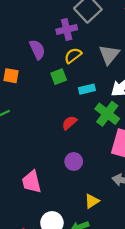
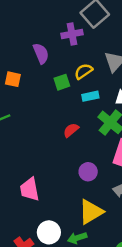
yellow semicircle: (73, 56) -> (84, 71), moved
purple circle: (74, 162) -> (88, 172), moved
yellow triangle: (92, 201) -> (91, 212), size x1.6

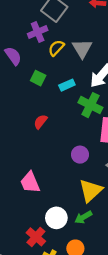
yellow semicircle: (84, 71) -> (56, 48), moved
green square: (62, 82) -> (38, 78), turned -32
red semicircle: (71, 130) -> (40, 122), moved

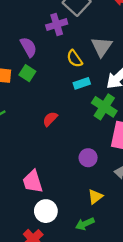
yellow semicircle: (56, 48) -> (75, 59), moved, turned -84
green square: (38, 78) -> (27, 73), moved
yellow triangle: (91, 191) -> (95, 197), size x0.6
white circle: (56, 218) -> (46, 211), moved

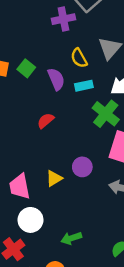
purple semicircle: (28, 47) -> (56, 79), moved
yellow triangle: (95, 197) -> (54, 178), moved

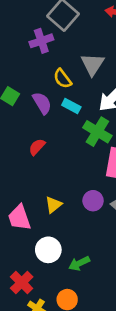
cyan rectangle: (84, 86) -> (71, 106), turned 48
purple circle: (82, 167) -> (93, 201), moved
white circle: (30, 220) -> (48, 250), moved

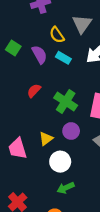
green cross: (97, 132) -> (66, 102), moved
purple circle: (93, 201) -> (71, 131), moved
white circle: (48, 250) -> (60, 162), moved

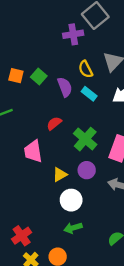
pink trapezoid: (18, 148) -> (33, 151), moved

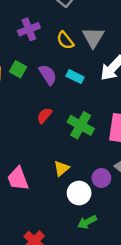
purple cross: (73, 34) -> (29, 29), moved
yellow semicircle: (86, 69) -> (65, 40), moved
pink trapezoid: (33, 151) -> (18, 179), moved
purple circle: (87, 170) -> (101, 178), moved

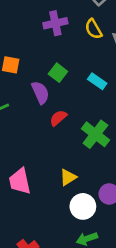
yellow semicircle: (65, 40) -> (93, 29), moved
green square: (18, 69) -> (58, 73), moved
purple semicircle: (48, 75) -> (40, 93), moved

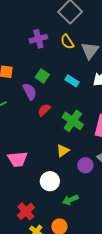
yellow triangle: (68, 177) -> (63, 151), moved
pink trapezoid: (20, 181) -> (18, 159), turned -80
white circle: (83, 206) -> (50, 181), moved

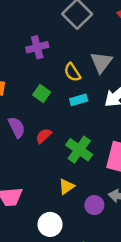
yellow semicircle: (67, 42) -> (72, 72), moved
cyan rectangle: (72, 81) -> (79, 100), turned -48
purple semicircle: (30, 92) -> (17, 127), moved

